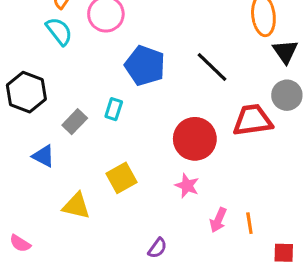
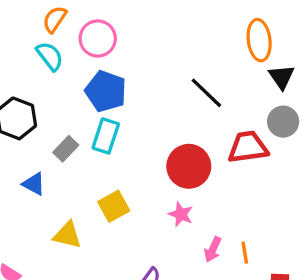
blue pentagon: (145, 66) -> (106, 91), moved
cyan rectangle: (114, 109) -> (106, 136), size x1.5

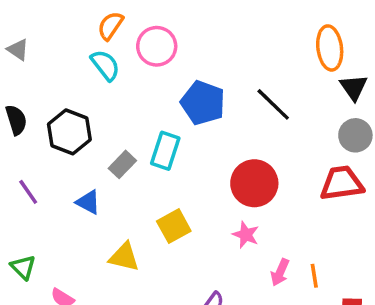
blue pentagon: (106, 91) -> (203, 103), moved
red trapezoid: (248, 147) -> (342, 183), moved

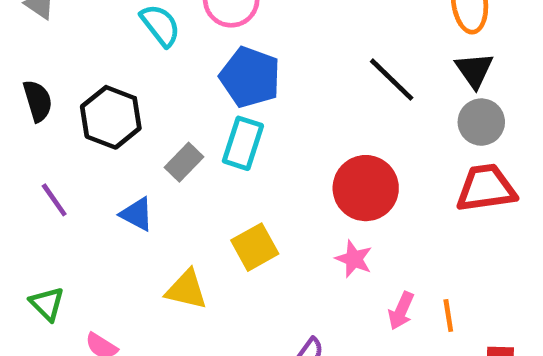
black triangle: (354, 87) -> (474, 70), moved
blue pentagon: (203, 103) -> (250, 77), moved
gray circle: (355, 135) -> (481, 122), moved

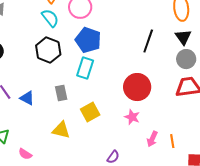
black line: (392, 80) -> (148, 41), turned 65
black hexagon: (111, 117) -> (48, 50), moved
gray rectangle: (184, 162) -> (61, 93), moved, turned -56
blue triangle: (137, 214) -> (27, 98), moved

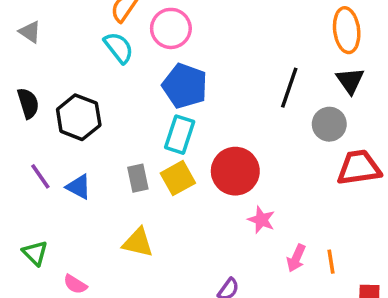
black hexagon: (48, 50) -> (79, 117), moved
gray circle: (186, 59) -> (329, 124), moved
red circle: (137, 87) -> (235, 171), moved
yellow square: (90, 112) -> (178, 178), moved

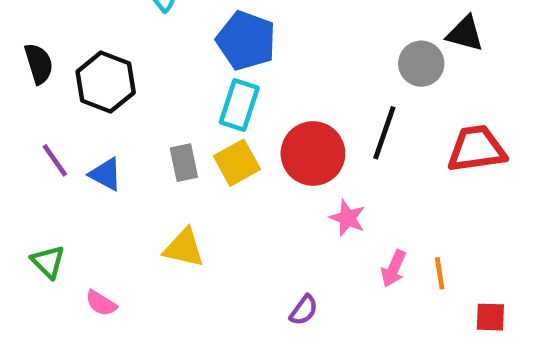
black triangle: (350, 81) -> (465, 34), turned -40
black line: (289, 88) -> (384, 133), moved
gray circle: (329, 124) -> (421, 64), moved

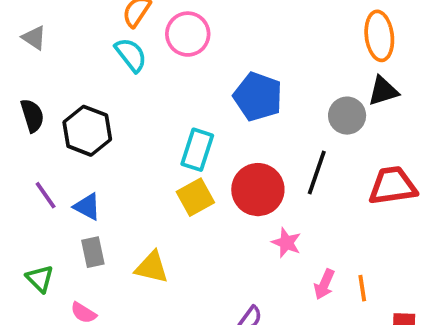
black triangle: (465, 34) -> (383, 91), turned -32
blue pentagon: (246, 41) -> (258, 97), moved
gray rectangle: (184, 163) -> (93, 252), moved

